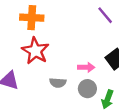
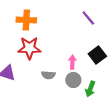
red star: (35, 51) -> (29, 48), turned -30
pink arrow: (86, 67) -> (72, 62), turned -88

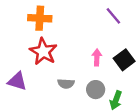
red star: (29, 48) -> (43, 51), turned 30
pink arrow: (72, 62) -> (97, 57), moved

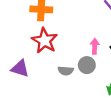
gray circle: (96, 90) -> (87, 65), moved

